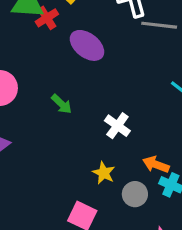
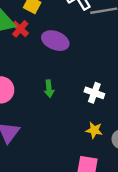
green arrow: (62, 104) -> (49, 89), turned 56

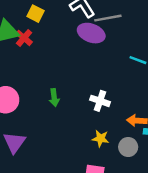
purple ellipse: (55, 41) -> (91, 33), moved

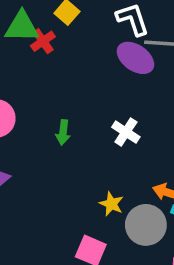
white cross: (100, 101) -> (126, 132), moved
gray circle: (128, 147) -> (146, 225), size x1.5

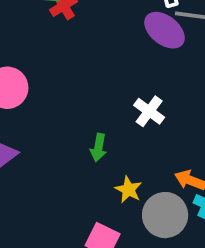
green arrow: (63, 132) -> (98, 148), moved

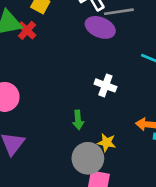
gray circle: (165, 215) -> (88, 158), moved

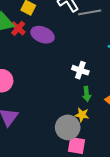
purple ellipse: (100, 27) -> (42, 35), moved
green arrow: (78, 120) -> (87, 94), moved

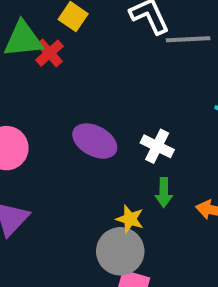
purple ellipse: (42, 35) -> (95, 141), moved
yellow star: (82, 115) -> (130, 219), moved

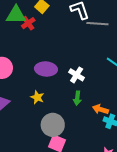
purple ellipse: (95, 141) -> (46, 69), turned -30
yellow star: (130, 219) -> (37, 97), moved

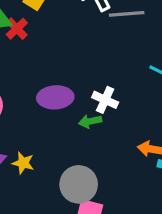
yellow star: (37, 97) -> (23, 163), moved
green arrow: (77, 98) -> (90, 121), moved, turned 80

